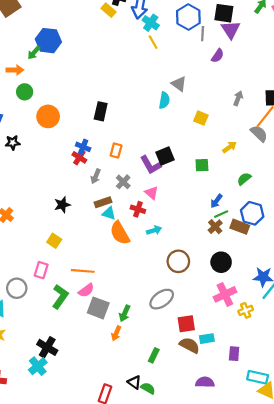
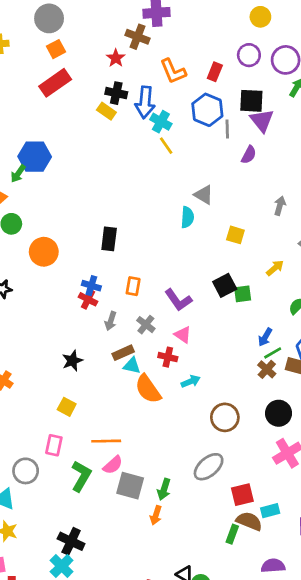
black square: (165, 156) -> (225, 285), moved
green rectangle: (154, 355) -> (232, 534), moved

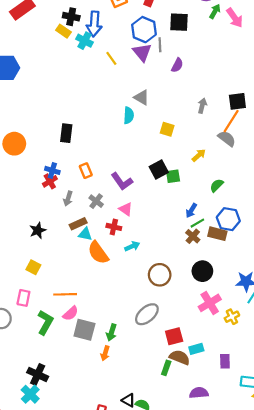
purple triangle: (262, 120) -> (142, 52), moved
cyan cross: (161, 122) -> (84, 41), moved
orange rectangle: (133, 286) -> (86, 171), turned -32
red cross: (88, 299) -> (50, 181), turned 32

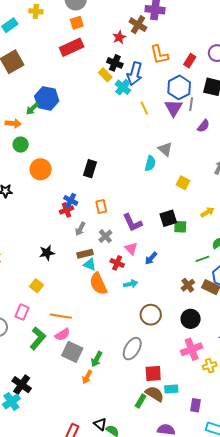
blue arrow: (191, 211) -> (151, 258), moved
green line: (197, 223) -> (202, 259), moved
gray ellipse: (147, 314) -> (132, 349), turned -30

